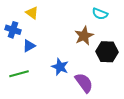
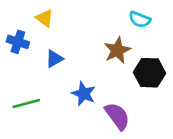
blue triangle: (29, 46) -> (54, 59), moved

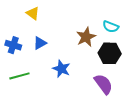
cyan semicircle: (140, 19) -> (111, 27), moved
blue cross: (18, 42) -> (13, 45), moved
purple semicircle: (117, 116) -> (104, 84), moved

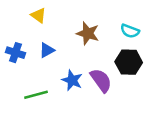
brown star: (86, 37) -> (88, 33), moved, turned -30
green line: (19, 76) -> (36, 95), moved
purple semicircle: (104, 84) -> (101, 80), moved

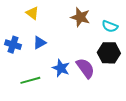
brown star: (88, 33) -> (80, 17), moved

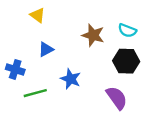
brown star: (80, 17) -> (93, 35), moved
blue cross: (13, 45) -> (15, 69), moved
purple semicircle: (85, 68) -> (117, 98), moved

